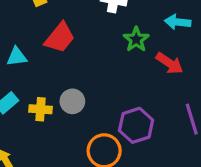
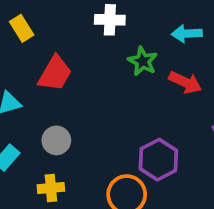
gray circle: (72, 101) -> (56, 140), moved
yellow cross: (41, 109) -> (51, 188), moved

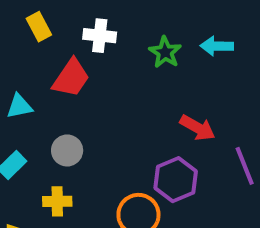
white cross: (110, 20) -> (100, 36), moved
green star: (143, 61) -> (165, 52), moved
red arrow: (185, 82) -> (197, 128), moved

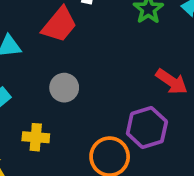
gray circle: (67, 150) -> (64, 88), moved

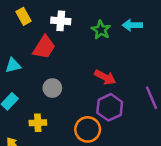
red arrow: (172, 82) -> (105, 77), moved

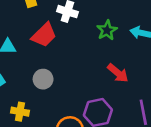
red arrow: (105, 77) -> (118, 73), moved

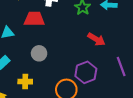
red trapezoid: (44, 35) -> (34, 19), turned -125

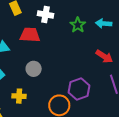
red arrow: (96, 39) -> (104, 56), moved

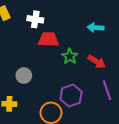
green star: (78, 25) -> (70, 56), moved
red trapezoid: (30, 35) -> (48, 40), moved

